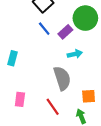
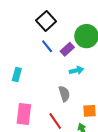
gray semicircle: (62, 78) -> (64, 94), size x0.7
pink rectangle: (20, 99) -> (24, 114), size x1.5

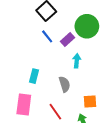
cyan arrow: (76, 70) -> (77, 61), turned -72
cyan rectangle: (17, 75) -> (34, 76), moved

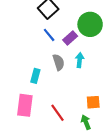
gray semicircle: (65, 84) -> (59, 62), moved

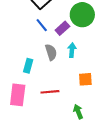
orange square: (93, 102) -> (85, 79), moved
red line: (57, 113) -> (50, 92), moved, turned -60

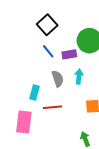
purple rectangle: (62, 28) -> (69, 54), turned 32
red line: (50, 92) -> (52, 107), moved

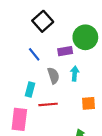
blue line: (48, 51) -> (34, 54), moved

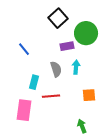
black square: (43, 21) -> (58, 18), moved
blue line: (34, 54) -> (24, 49), moved

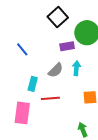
gray semicircle: (56, 69) -> (56, 70), turned 63

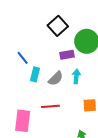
cyan rectangle: (33, 84) -> (35, 74), moved

